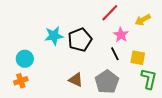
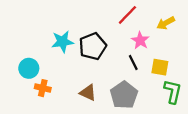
orange cross: (21, 81) -> (43, 88), moved, turned 32

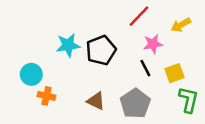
pink star: (140, 40) -> (153, 44), turned 30
yellow square: (160, 67) -> (175, 73), turned -30

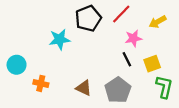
black pentagon: (101, 50) -> (88, 18), moved
cyan circle: (31, 74) -> (17, 65), moved

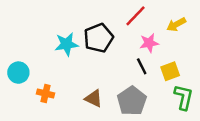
black pentagon: (88, 18) -> (99, 38), moved

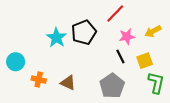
yellow arrow: (176, 24) -> (153, 31), moved
cyan star: (66, 44) -> (56, 38), turned -30
brown triangle: (94, 98) -> (68, 83), moved

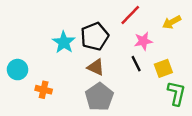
yellow arrow: (153, 31) -> (172, 22), moved
brown triangle: (68, 83) -> (96, 67), moved
gray pentagon: (112, 86) -> (99, 97), moved

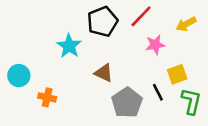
black pentagon: (95, 36) -> (102, 22), moved
black line: (136, 64) -> (158, 92), moved
gray pentagon: (99, 97) -> (127, 103), moved

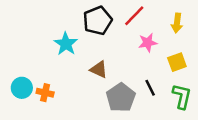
yellow arrow: (186, 24) -> (177, 23), turned -54
yellow square: (177, 74) -> (177, 62), moved
cyan circle: (19, 76) -> (22, 88), moved

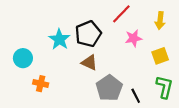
black pentagon: (98, 21) -> (88, 34), moved
cyan circle: (22, 88) -> (23, 58), moved
black line: (150, 88) -> (136, 96), moved

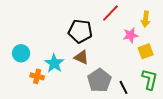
black pentagon: (88, 34) -> (80, 31), turned 30
pink star: (134, 38) -> (131, 35), moved
cyan star: (59, 39) -> (54, 63), moved

